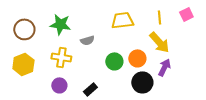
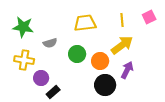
yellow arrow: (159, 42) -> (122, 45), turned -85
green circle: (114, 61) -> (77, 54), moved
purple circle: (59, 85) -> (41, 78), moved

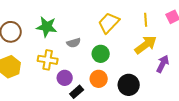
yellow trapezoid: (85, 23) -> (109, 23), turned -40
orange circle: (100, 61) -> (99, 79), moved
purple arrow: (127, 70) -> (163, 64), moved

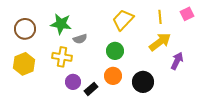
gray semicircle: (74, 43) -> (80, 39), moved
purple circle: (65, 78) -> (73, 82), moved

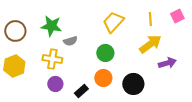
purple arrow: (177, 61) -> (167, 63), turned 48
purple circle: (73, 82) -> (55, 84), moved

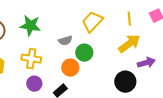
gray semicircle: (70, 41) -> (65, 41), moved
orange circle: (103, 78) -> (70, 68), moved
black circle: (133, 84) -> (125, 82), moved

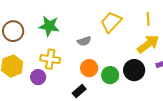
green circle: (84, 53) -> (110, 75), moved
black circle: (125, 82) -> (134, 70), moved
purple circle: (34, 84) -> (38, 77), moved

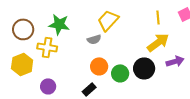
yellow trapezoid: (111, 22) -> (108, 20), moved
yellow cross: (50, 59) -> (47, 47), moved
purple circle: (38, 77) -> (48, 86), moved

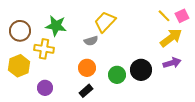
yellow line: (158, 17) -> (164, 16), moved, turned -40
yellow arrow: (158, 42) -> (171, 38), moved
orange circle: (99, 66) -> (87, 68), moved

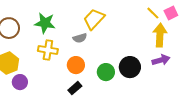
yellow arrow: (171, 38) -> (160, 35), turned -50
yellow cross: (44, 49) -> (48, 50), moved
purple circle: (45, 88) -> (20, 82), moved

